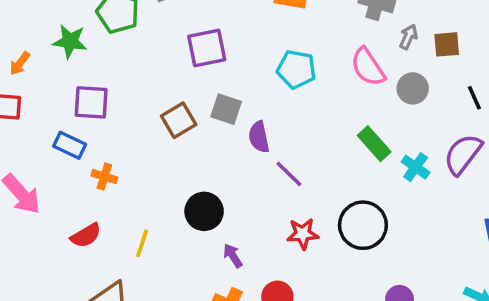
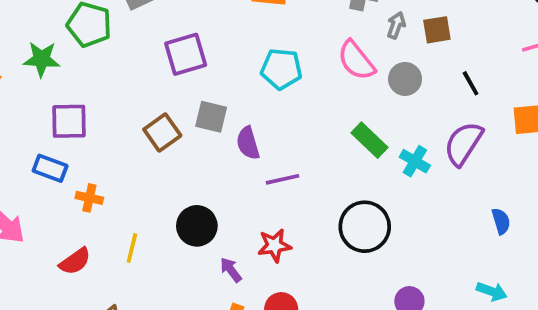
purple line: (289, 174) -> (283, 179), turned -52
red star: (303, 234) -> (274, 245), moved
yellow line: (142, 243) -> (132, 248), moved

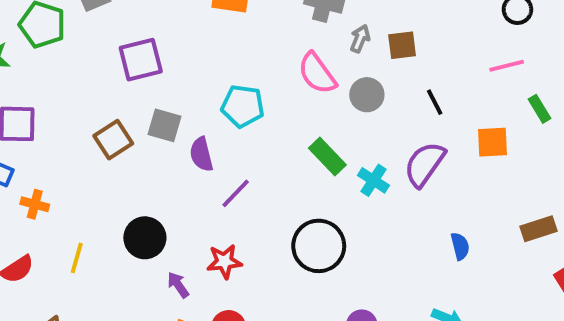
cyan pentagon: (281, 69) -> (243, 106), moved
purple line: (283, 179) -> (236, 193), turned -36

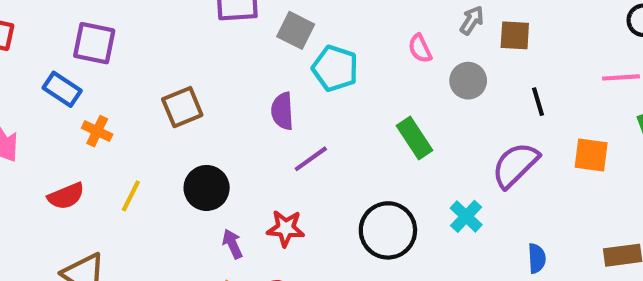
pink semicircle: (317, 73) -> (420, 48), size x0.6
gray square: (164, 125) -> (296, 30), moved
brown square: (113, 140) -> (182, 107), moved
cyan cross: (373, 180) -> (466, 216), moved

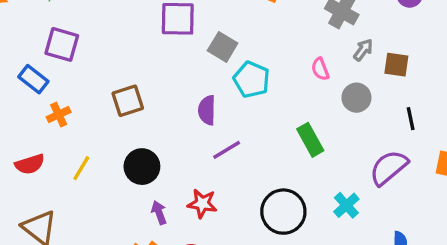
orange cross: (97, 131) -> (59, 115), turned 35

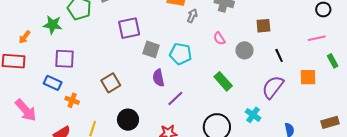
gray square: (223, 47) -> (151, 49), moved
gray arrow: (363, 50) -> (192, 16), moved
orange cross: (59, 115) -> (72, 100), turned -32

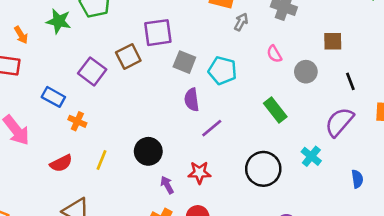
orange arrow: (25, 37) -> (21, 35), turned -72
purple square: (65, 59) -> (92, 71), moved, turned 30
brown square: (111, 83) -> (128, 57), moved

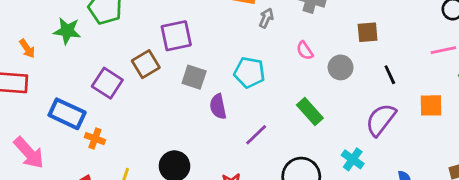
gray square: (184, 62) -> (194, 77), moved
blue rectangle: (53, 97) -> (67, 114), size x1.4
purple line: (212, 128) -> (256, 135), moved

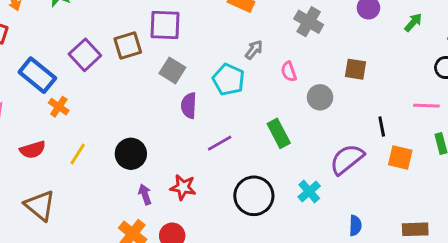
gray arrow: (266, 18) -> (254, 50), moved
black line: (390, 75) -> (382, 126), moved

